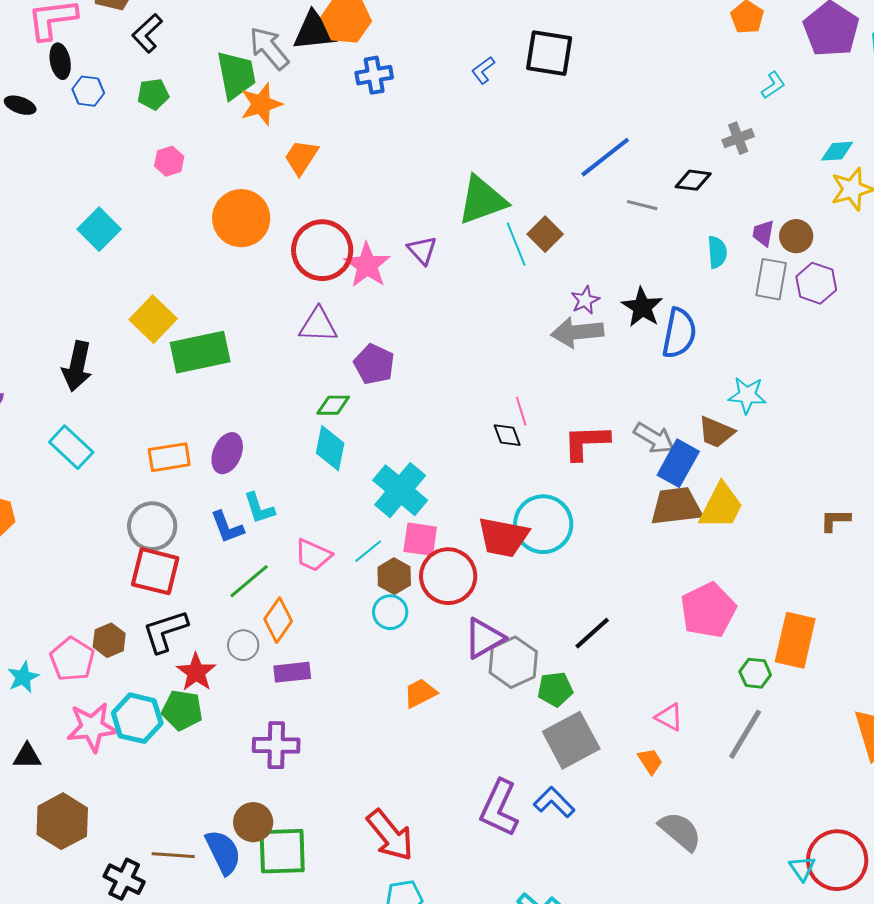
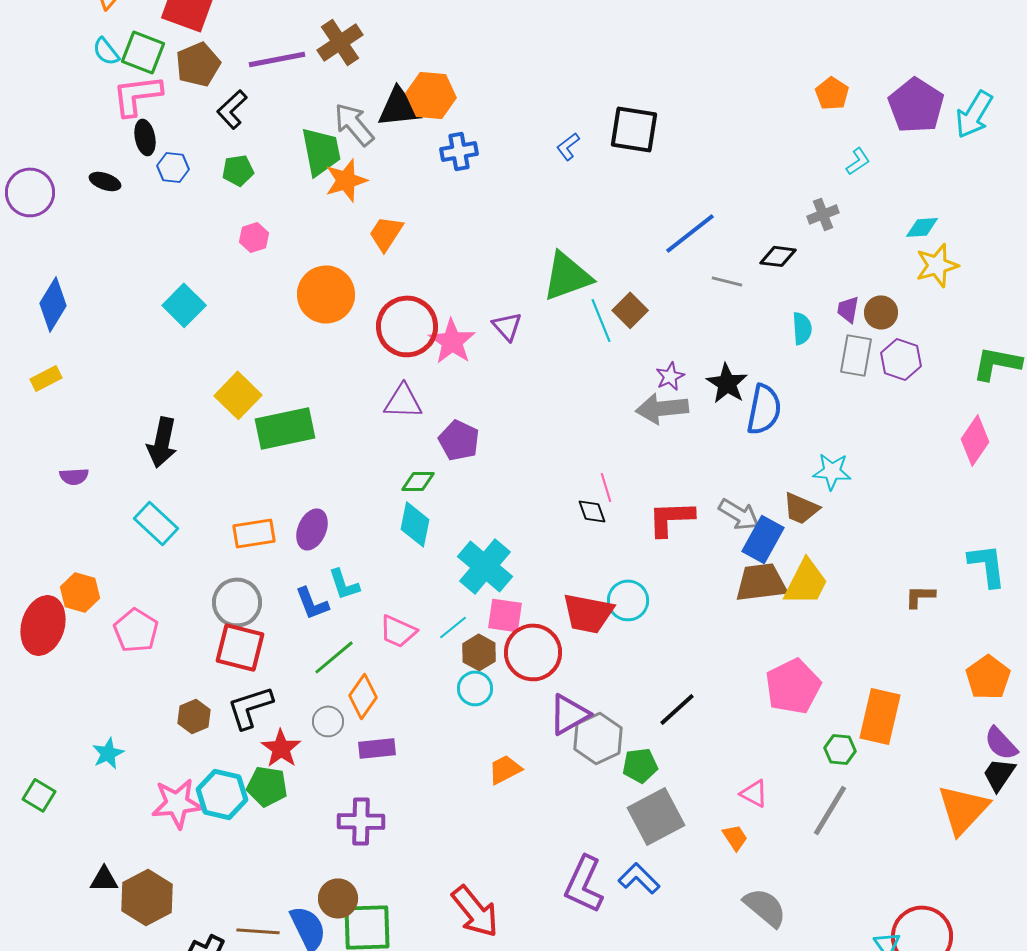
cyan circle: (543, 524) -> (628, 600), size x0.7
pink pentagon: (72, 659) -> (136, 630), moved
black triangle: (27, 756) -> (104, 879), moved

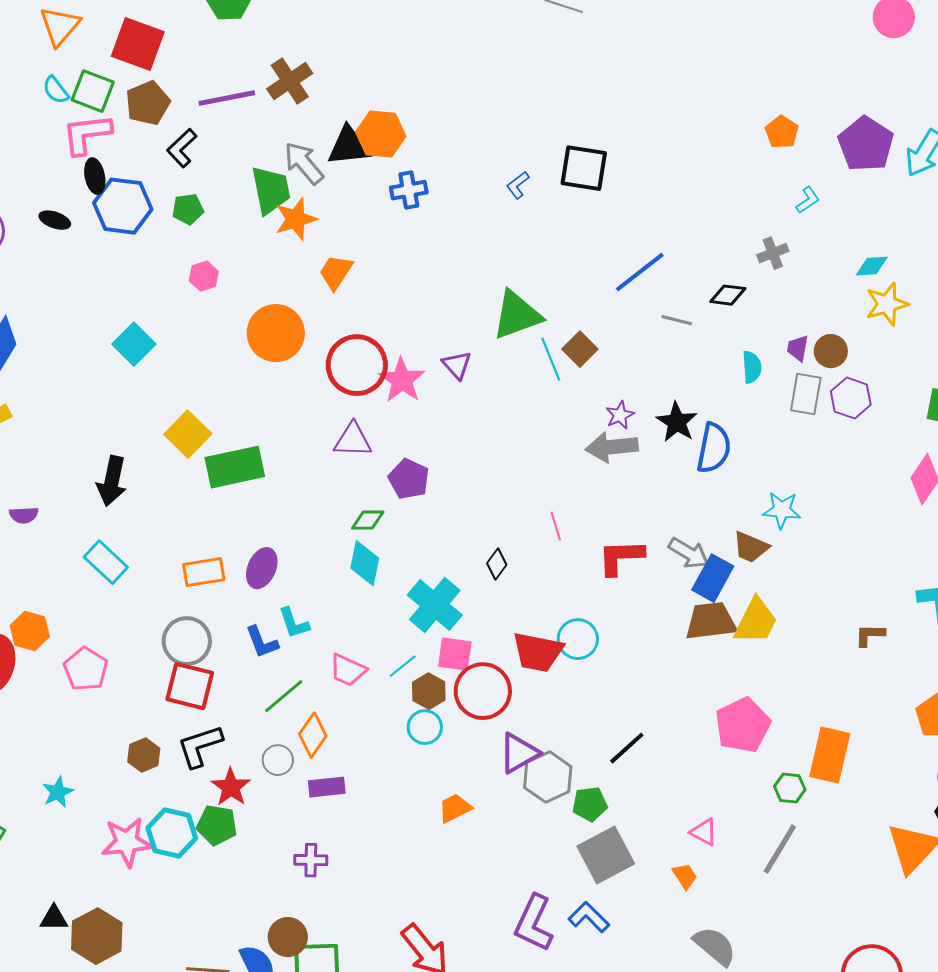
blue hexagon: (173, 167) -> (123, 206), size x1.8
black diamond: (592, 511) -> (497, 564), moved, turned 56
purple cross: (361, 821) -> (311, 860), size x0.7

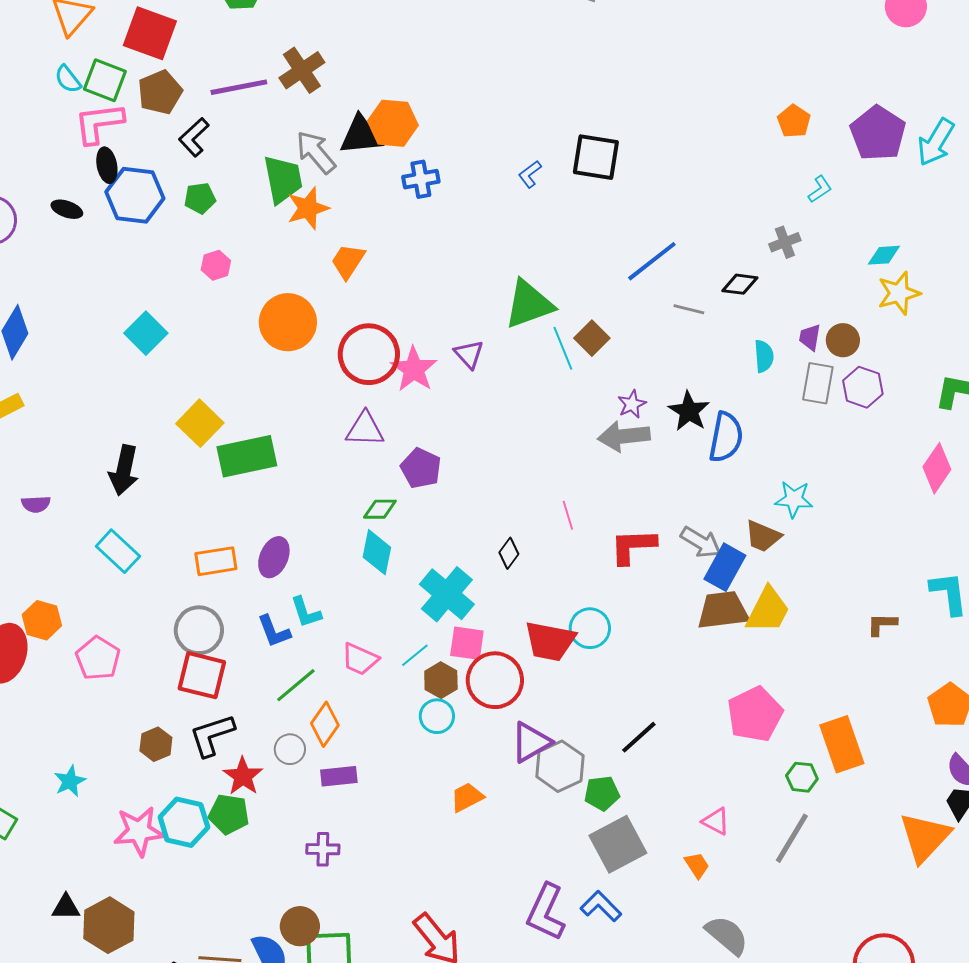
orange rectangle: (830, 755) -> (842, 744), turned -32

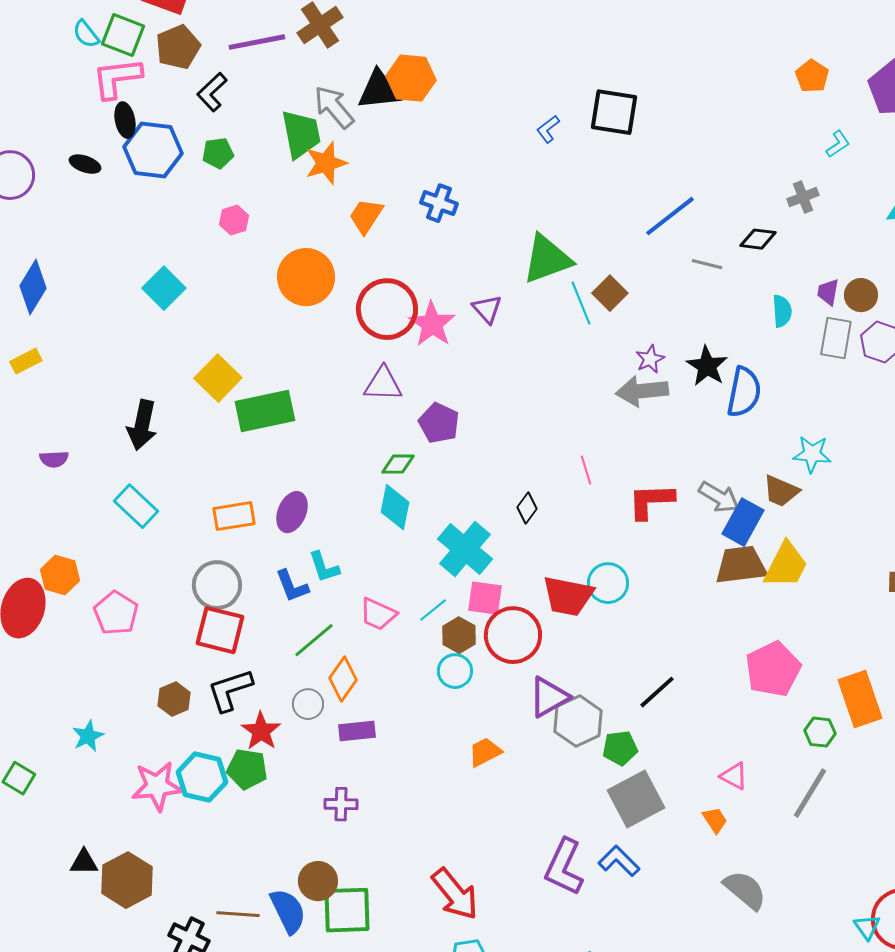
blue cross: (421, 179) -> (439, 203), moved, turned 30

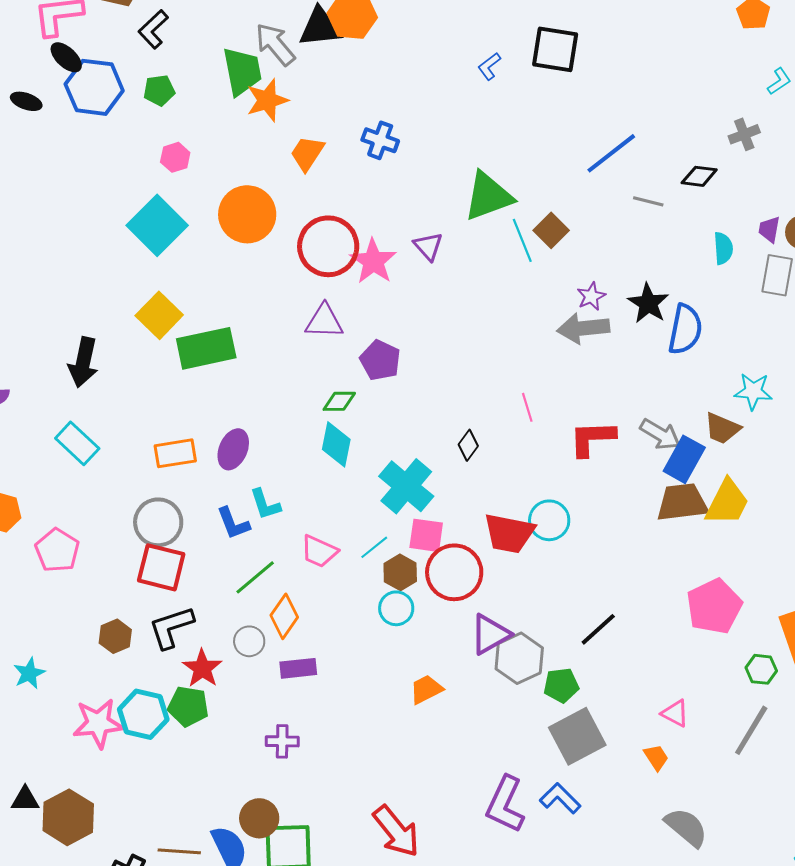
black ellipse: (125, 120) -> (66, 57), turned -36
cyan square: (164, 288) -> (157, 225), moved, size x1.4

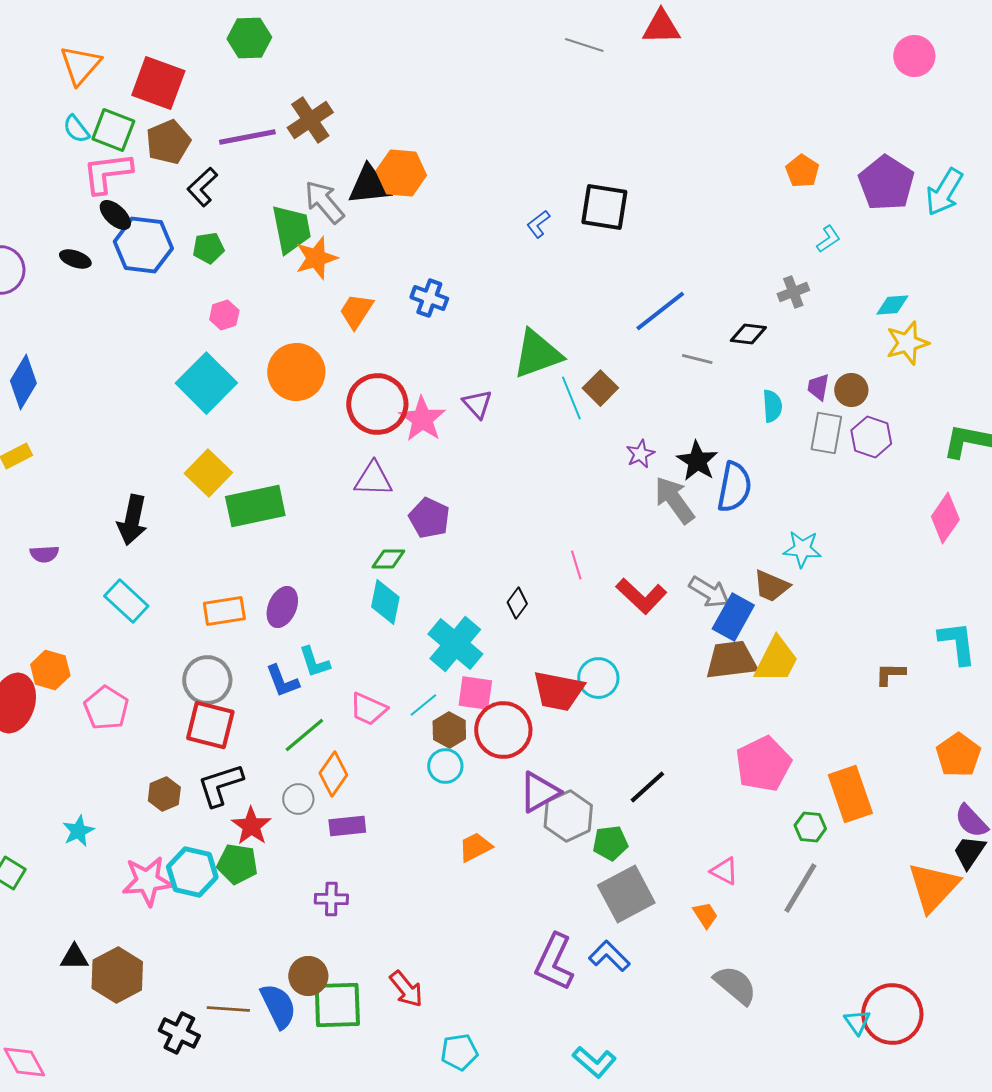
gray arrow: (583, 328) -> (674, 500), moved, turned 60
red L-shape: (592, 438) -> (641, 596), turned -135
red arrow: (396, 831) -> (406, 989), moved, size x0.7

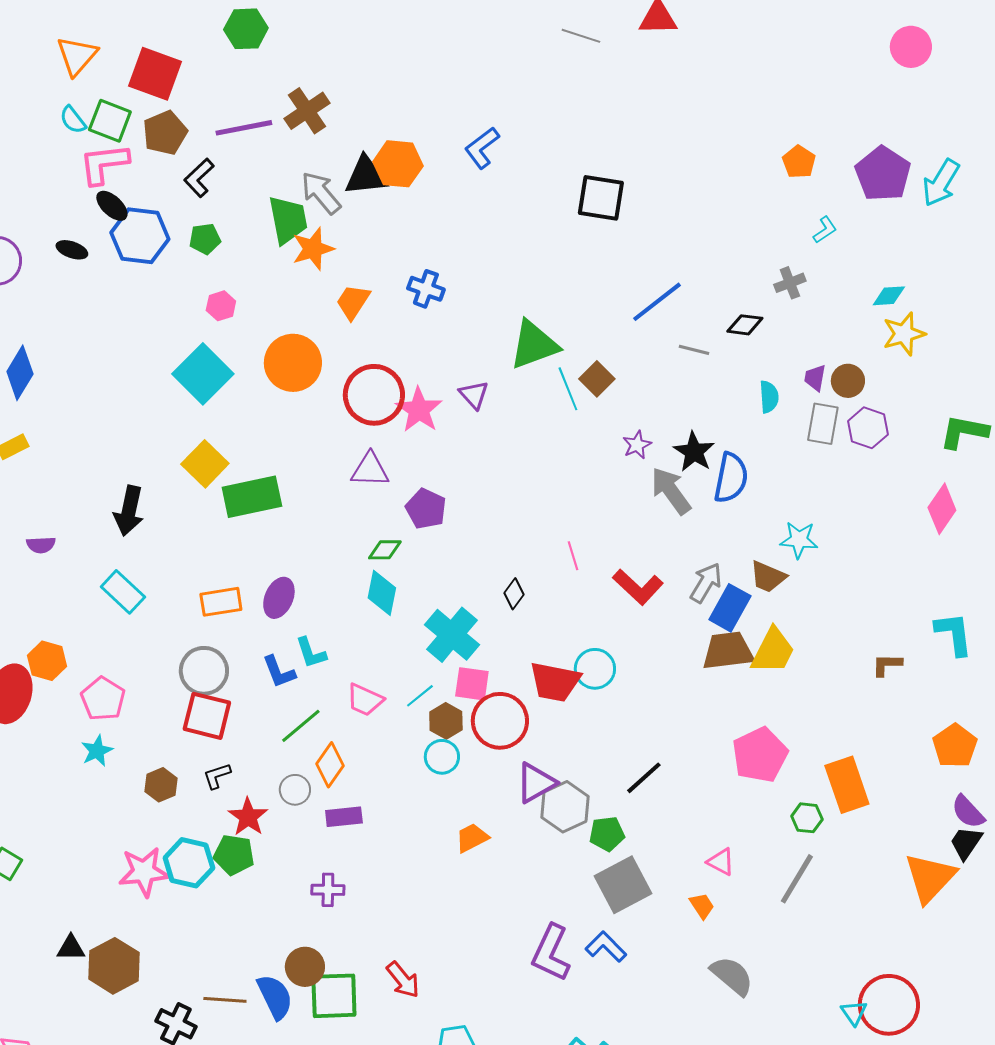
blue L-shape: (538, 224) -> (482, 148), moved, size x1.5
gray arrow: (709, 592) -> (706, 583), turned -90
black L-shape: (220, 785) -> (217, 776), size x0.6
cyan star: (78, 831) -> (97, 751), moved

